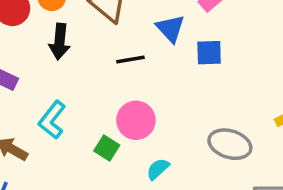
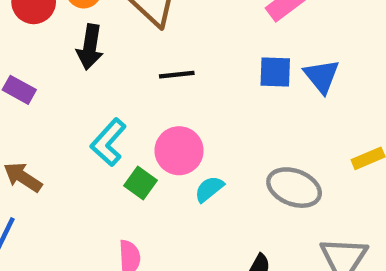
blue triangle: (170, 28) -> (322, 76), moved
cyan L-shape: (52, 120) -> (108, 142), moved
cyan semicircle: (158, 169) -> (209, 189), moved

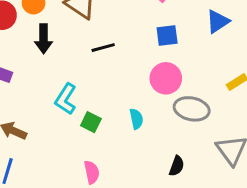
blue triangle: (322, 76) -> (218, 21), moved, turned 45
pink circle: (179, 151) -> (166, 78), moved
cyan semicircle: (209, 189) -> (136, 119), turned 126

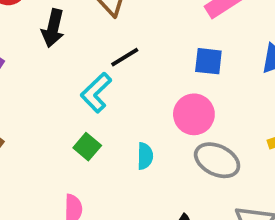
black line: (103, 48) -> (125, 57), turned -30
cyan L-shape: (66, 99) -> (96, 93), moved

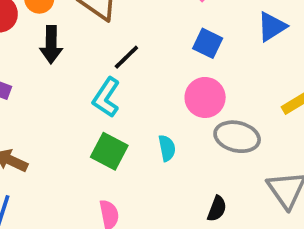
blue square: (208, 61) -> (208, 43), turned 32
green square: (87, 147) -> (109, 151), size x1.4

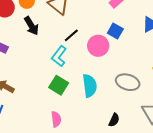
black arrow: (51, 45) -> (31, 26), turned -36
pink circle: (205, 97) -> (98, 46), moved
cyan semicircle: (167, 148) -> (90, 86), size x1.6

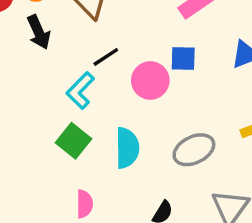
blue square: (115, 31) -> (183, 58), turned -35
gray ellipse: (128, 82) -> (194, 150), turned -50
pink semicircle: (56, 119) -> (85, 204), moved

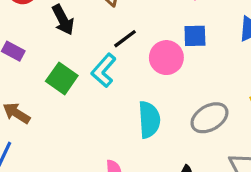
green square: (74, 141) -> (62, 78), moved

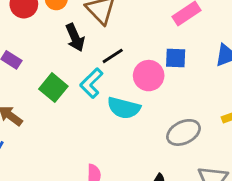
black arrow: (63, 20) -> (75, 38), moved
cyan semicircle: (149, 120) -> (124, 108), moved, turned 104

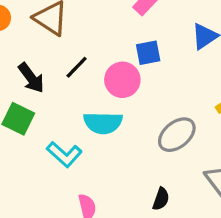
black arrow: (75, 38) -> (31, 78), moved
cyan L-shape: (91, 83) -> (64, 154), moved, turned -80

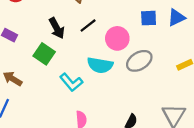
blue square: (148, 53) -> (149, 18), moved
gray ellipse: (177, 135) -> (139, 61), moved

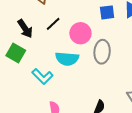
gray ellipse: (139, 61) -> (102, 52), turned -50

